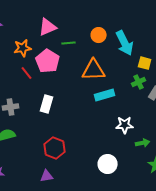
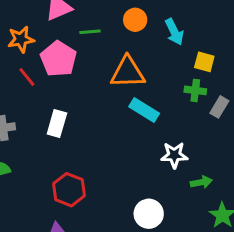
cyan arrow: (125, 43) -> (174, 32), size x0.7
green cross: (139, 82) -> (195, 90), turned 32
cyan rectangle: (105, 95) -> (144, 110), turned 48

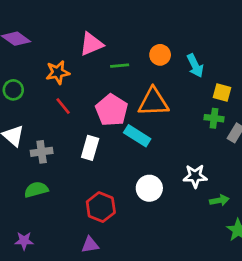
pink pentagon: (58, 59) -> (112, 110), moved
cyan rectangle: (144, 110) -> (137, 136), moved
white circle: (149, 214) -> (149, 188), moved

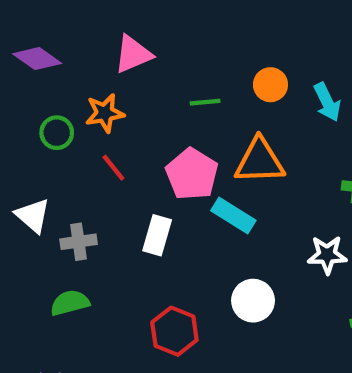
pink triangle: (91, 44) -> (133, 54), moved
green circle: (13, 90) -> (57, 133), moved
white star: (195, 176) -> (327, 255), moved

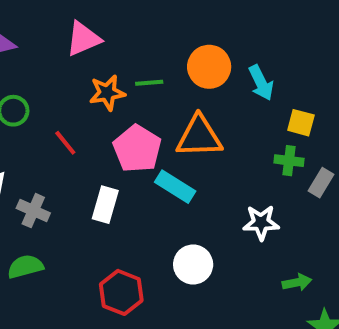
orange circle: (270, 85) -> (209, 67), size x1.4
orange star: (105, 113) -> (107, 93), moved
gray cross: (79, 242) -> (33, 211), turned 32

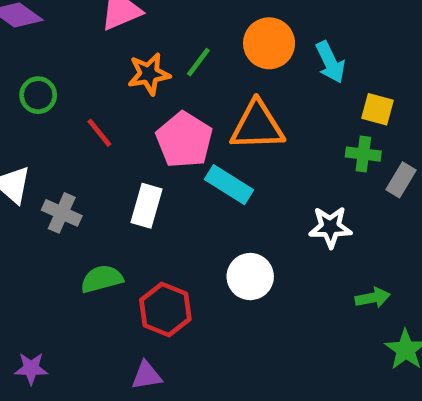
green line: (149, 83) -> (198, 62), turned -48
green semicircle: (25, 267) -> (102, 279), moved

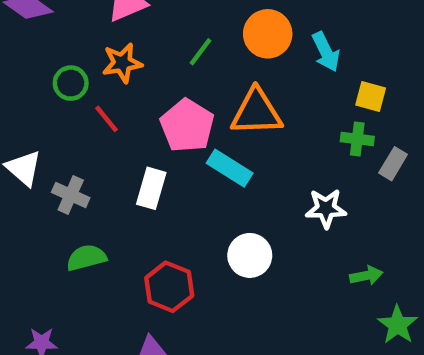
orange star: (149, 74) -> (122, 63), moved
green circle: (38, 95) -> (71, 83), moved
green semicircle: (102, 279) -> (86, 258), moved

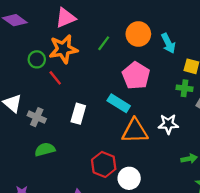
orange star: (122, 63) -> (63, 49), size x1.4
orange triangle: (256, 112) -> (135, 131), moved
pink pentagon: (187, 126) -> (136, 76), moved
white circle: (250, 255) -> (129, 178), moved
red hexagon: (169, 287) -> (104, 164), moved

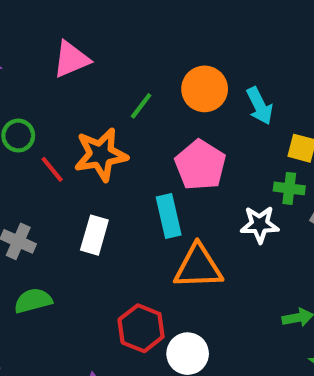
orange star: (63, 49) -> (101, 155), moved
cyan rectangle: (119, 103) -> (169, 216), turned 45
white star: (168, 124) -> (260, 224), moved

